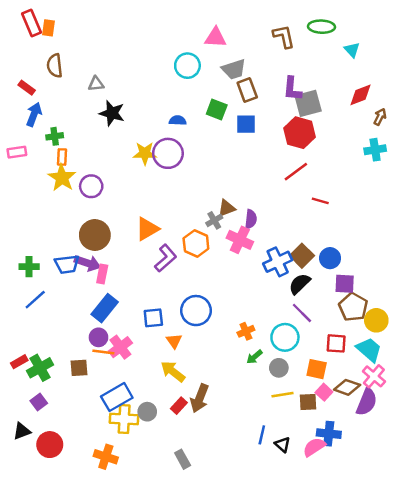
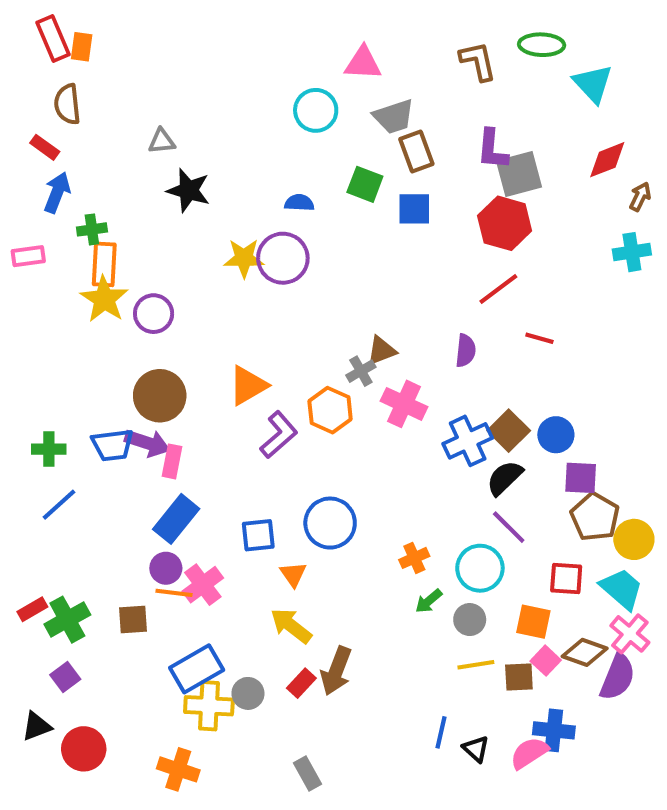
cyan triangle: (352, 50) -> (593, 84), size x1.5
brown semicircle: (55, 66) -> (67, 104), moved
orange rectangle: (62, 157) -> (104, 264), size x1.5
purple semicircle: (251, 219) -> (466, 351), moved

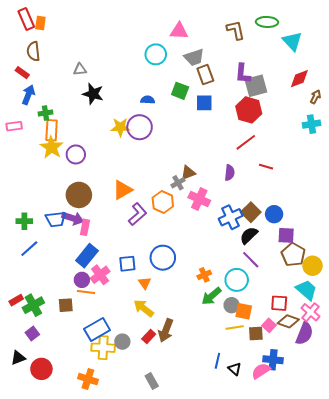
red square: (566, 578) -> (279, 303), moved
pink cross: (203, 585) -> (100, 275), moved
green arrow: (429, 601) -> (211, 296), size x1.5
orange square: (533, 622) -> (244, 311), moved

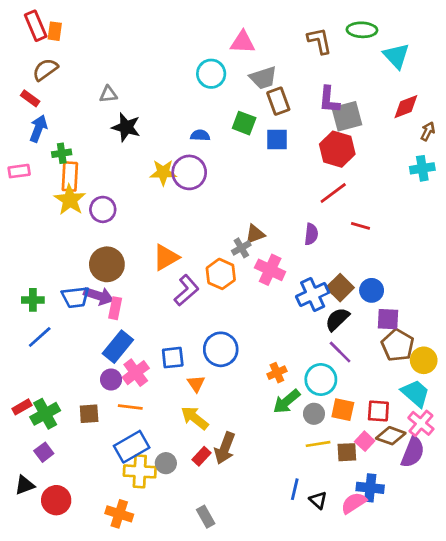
brown semicircle: (33, 51) -> (45, 70), turned 60
orange line: (86, 292) -> (130, 407), moved
orange square: (244, 311) -> (343, 410), moved

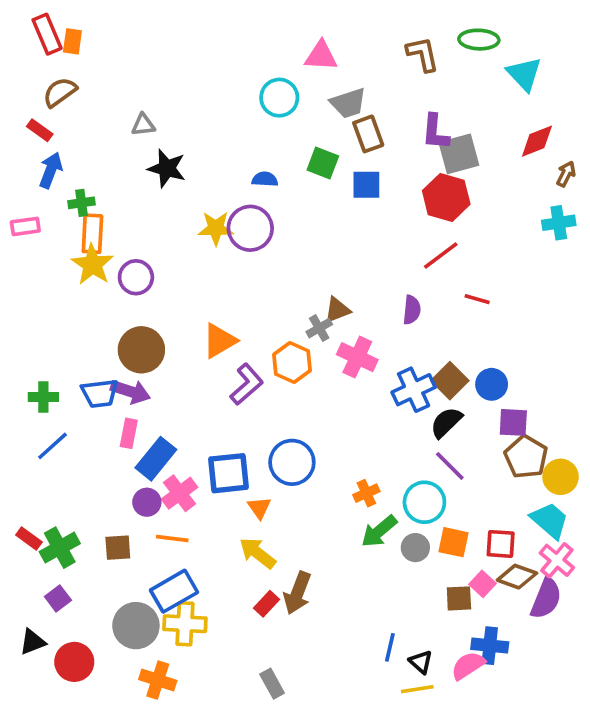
pink rectangle: (115, 308) -> (129, 433), moved
blue square: (173, 358) -> (228, 473), size x1.4
red rectangle: (22, 407) -> (29, 539), turned 66
yellow line: (318, 444) -> (417, 689), moved
gray circle: (166, 463) -> (136, 626), moved, size x1.6

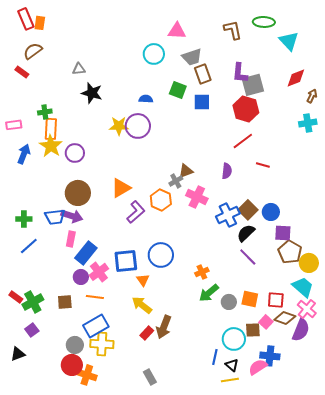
blue arrow: (51, 170) -> (24, 154), moved
cyan circle: (424, 502) -> (234, 339), moved
gray circle: (136, 626) -> (75, 345), size x0.7
red circle: (74, 662) -> (72, 365), moved

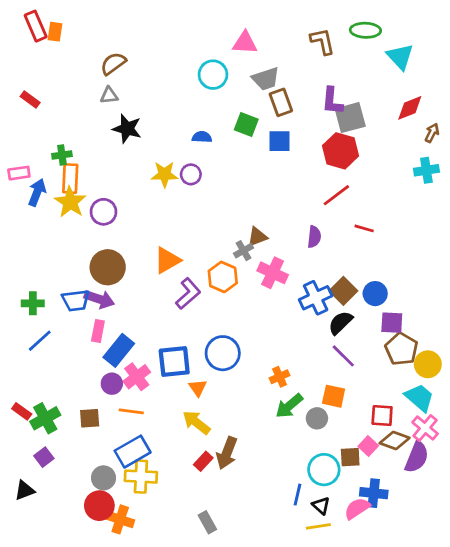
brown semicircle: (33, 51) -> (113, 64), moved
purple circle: (138, 126) -> (191, 174), size x0.6
blue arrow: (24, 154) -> (37, 192), moved
orange square: (250, 299) -> (334, 396), moved

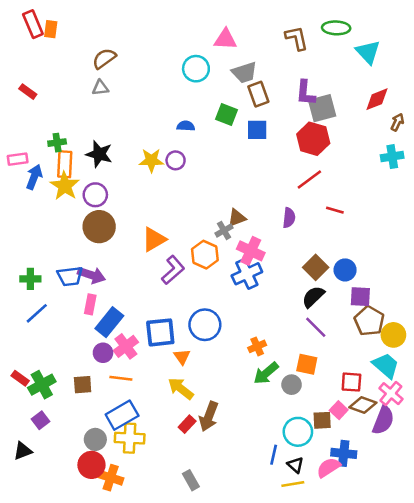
black star: (127, 129) -> (99, 154), moved
brown circle: (108, 267) -> (99, 227), moved
blue cross: (316, 298) -> (247, 274), moved

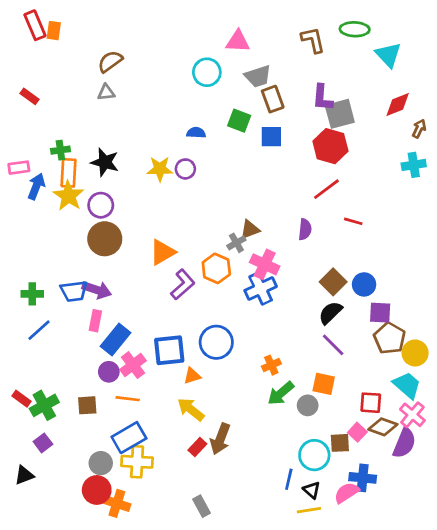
orange triangle: (182, 357) -> (192, 376), turned 48

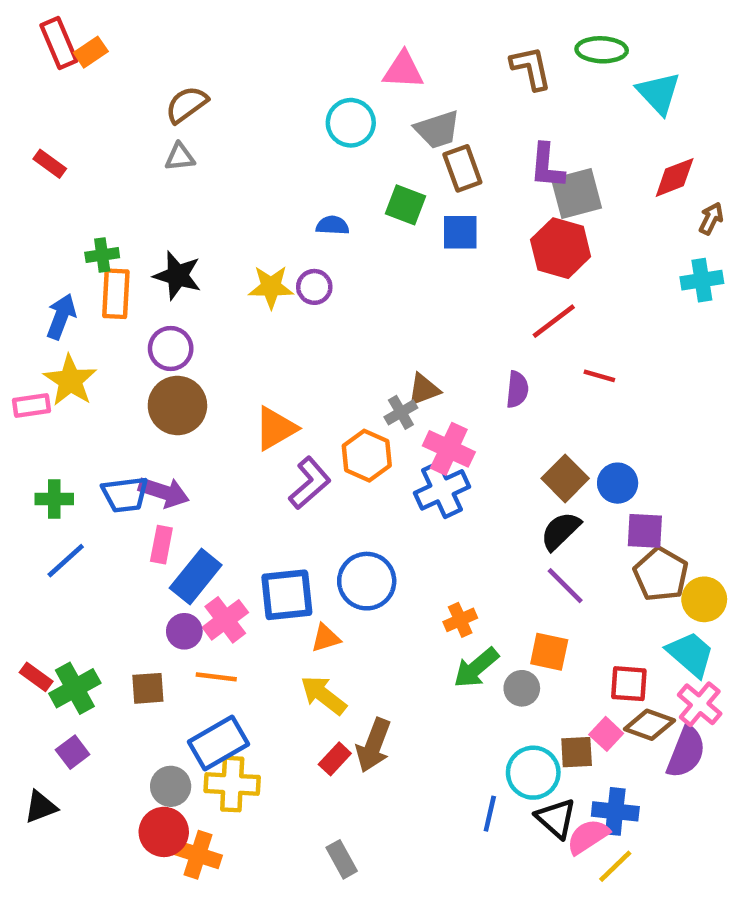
orange rectangle: (54, 31) -> (91, 52), turned 48
pink rectangle: (19, 168) -> (31, 406), moved
yellow star: (69, 196) -> (70, 380), moved
black triangle: (312, 490) -> (556, 818), moved, size x1.4
yellow line: (309, 510) -> (615, 866), moved, turned -35

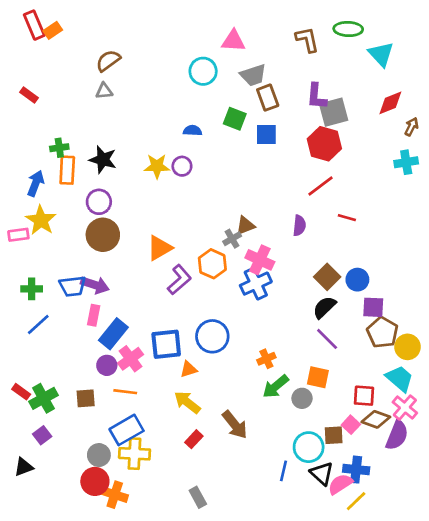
brown arrow: (374, 745) -> (235, 425), moved, turned -60

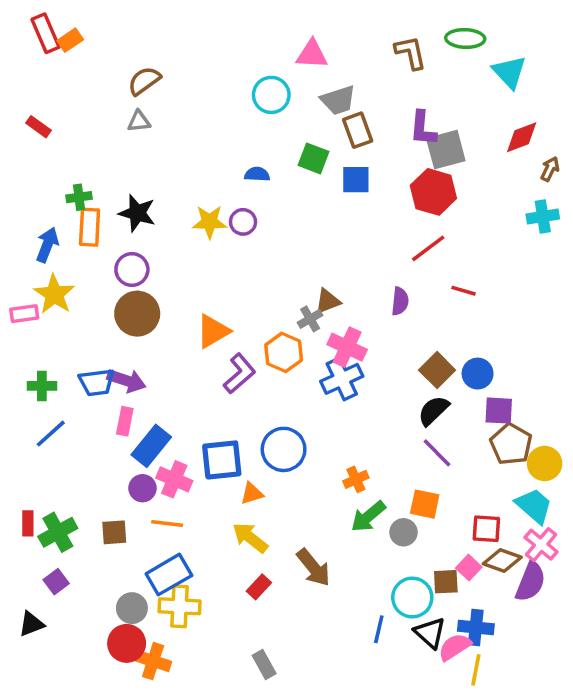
pink cross: (131, 359) -> (174, 479), turned -30
red rectangle: (21, 392) -> (28, 523), turned 54
yellow line: (356, 501) -> (476, 670), turned -35

